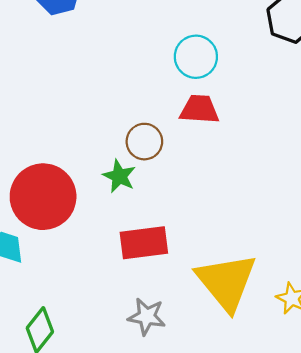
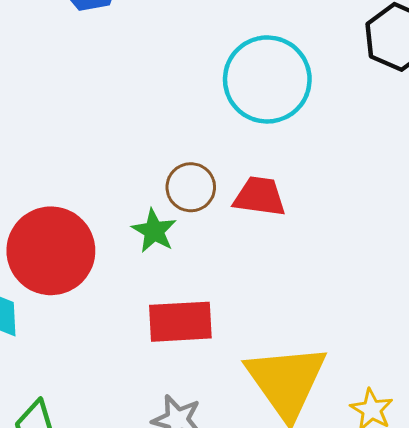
cyan circle: (196, 57) -> (267, 79), size x1.5
red trapezoid: (199, 109) -> (260, 196), moved

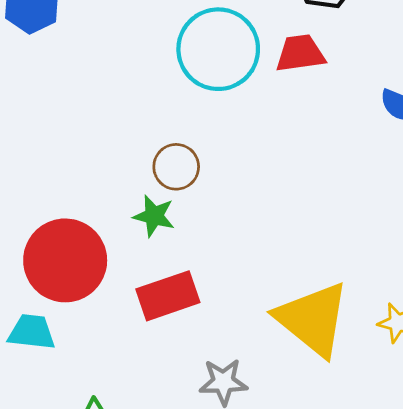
red trapezoid: (260, 196) -> (300, 53), moved
red rectangle: (180, 322) -> (168, 296), moved

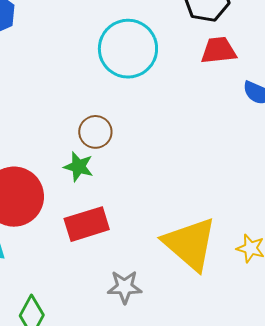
red trapezoid: (300, 53) -> (219, 50), moved

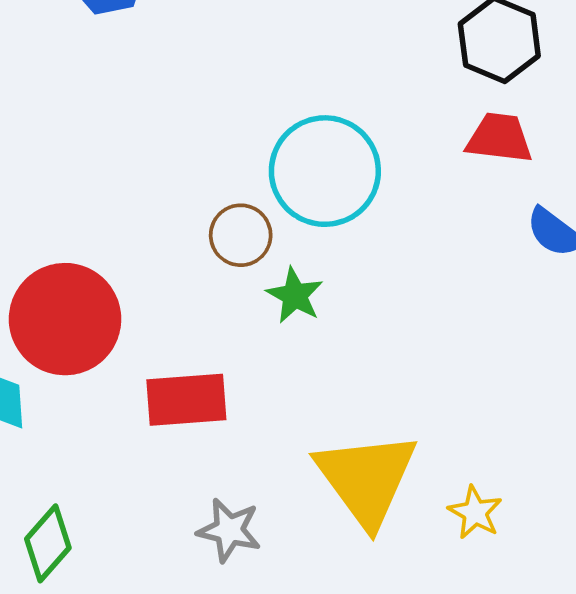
cyan circle: (128, 49) -> (325, 171), moved
green star: (78, 167) -> (295, 295), moved

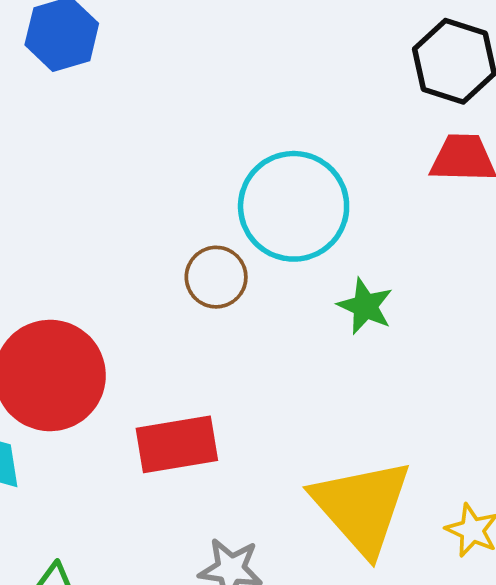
green star: (295, 295) -> (365, 306), moved

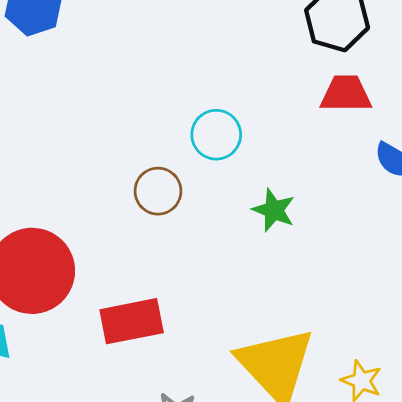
cyan circle: (294, 206) -> (216, 135), size x0.6

